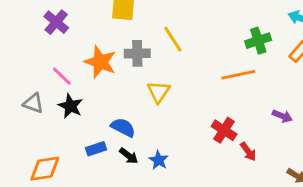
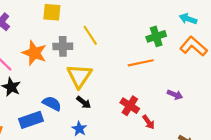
yellow triangle: (159, 92) -> (79, 76), size x1.4
blue rectangle: (96, 149) -> (31, 120), size x1.5
black arrow: (129, 156) -> (84, 102), moved

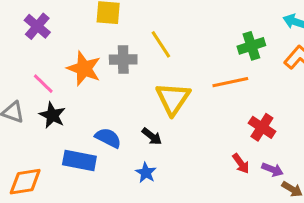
yellow triangle: (79, 76) -> (173, 99), moved
purple arrow: (175, 95) -> (273, 170), moved
red cross: (130, 106) -> (262, 127), moved
blue rectangle: (31, 120) -> (79, 161), turned 30

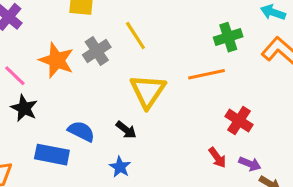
gray cross: (123, 59) -> (97, 51), turned -32

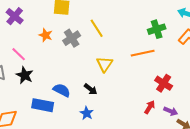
orange star: (57, 60) -> (46, 35), moved, size x0.6
yellow triangle: (148, 91) -> (105, 64), size x0.7
red arrow: (217, 158) -> (150, 107), turned -112

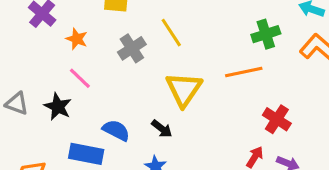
orange star: (46, 35) -> (77, 39), moved
pink line: (19, 54) -> (80, 78), moved
yellow triangle: (105, 64) -> (184, 89), size x1.4

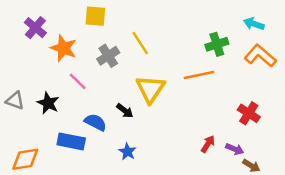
orange star: (77, 39) -> (63, 48), size x1.5
pink line: (80, 78) -> (78, 81), moved
red cross: (277, 119) -> (249, 113), moved
black arrow: (162, 129) -> (125, 111), moved

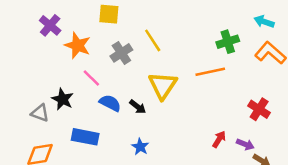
gray triangle: (15, 101) -> (40, 113), moved
blue semicircle: (95, 122) -> (110, 103), moved

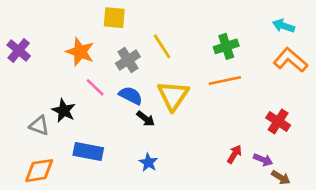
purple cross: (50, 25) -> (19, 50), moved
green cross: (228, 42) -> (226, 46), moved
blue semicircle: (110, 103) -> (131, 96), moved

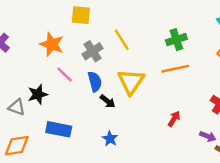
blue semicircle: (131, 96) -> (95, 82), turned 48
black star: (64, 111) -> (38, 94), turned 30
red arrow: (234, 154) -> (174, 119), moved

